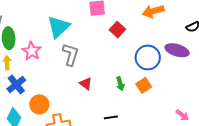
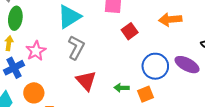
pink star: (32, 51) -> (36, 51), moved
red triangle: (86, 84) -> (86, 81), size x1.5
green arrow: (120, 84) -> (122, 88), turned 96

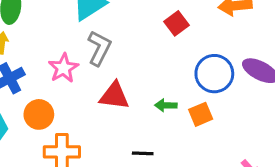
pink star: (36, 51) -> (63, 68), moved
red triangle: (86, 81) -> (114, 96), turned -40

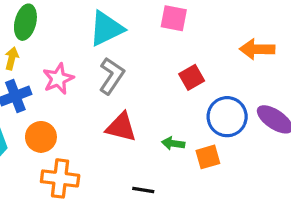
red square: (176, 23) -> (192, 77), moved
pink star: (63, 68) -> (58, 79), moved

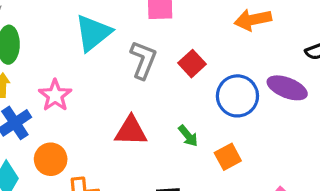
gray L-shape: (112, 76) -> (143, 60), moved
green arrow: (173, 143) -> (188, 136), turned -125
orange square: (208, 157) -> (228, 157), moved

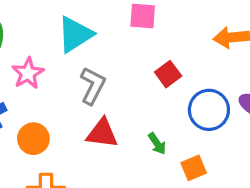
gray L-shape: (143, 60) -> (93, 86), moved
pink star: (55, 95) -> (28, 73), moved
orange circle: (51, 159) -> (33, 139), moved

